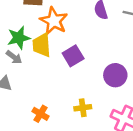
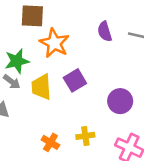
yellow trapezoid: (42, 45) -> (41, 87), moved
orange cross: (40, 114) -> (50, 142), moved

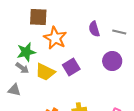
yellow trapezoid: (41, 87) -> (45, 72), turned -60
purple circle: (120, 101) -> (112, 61), moved

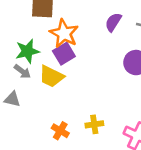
purple semicircle: (94, 29) -> (113, 22), turned 49
purple square: (71, 67) -> (64, 54), moved

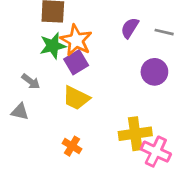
green star: (27, 51) -> (53, 46), moved
yellow trapezoid: (51, 76) -> (76, 98), moved
yellow cross: (94, 124) -> (135, 134), moved, size x1.6

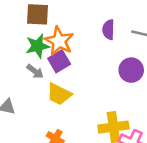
purple semicircle: (130, 28) -> (108, 30), turned -30
gray arrow: (31, 81) -> (35, 71), moved

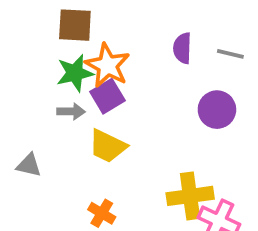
gray arrow: (35, 71) -> (71, 111), turned -36

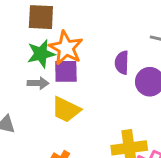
purple semicircle: (182, 48) -> (122, 63), moved
purple square: (108, 96) -> (66, 71), turned 30

